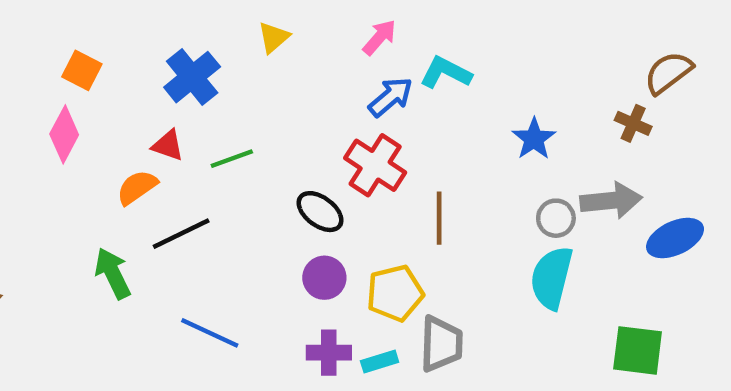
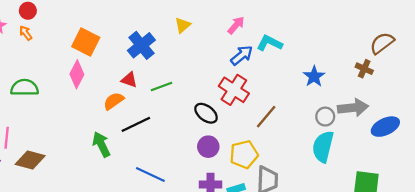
orange square: (82, 70) -> (86, 42), size x1.4
brown line: (439, 218) -> (266, 117), turned 40

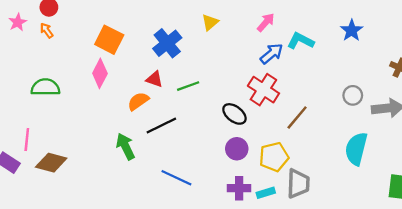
blue star: (314, 76) -> (352, 30), moved
gray circle: (325, 117) -> (353, 95), moved

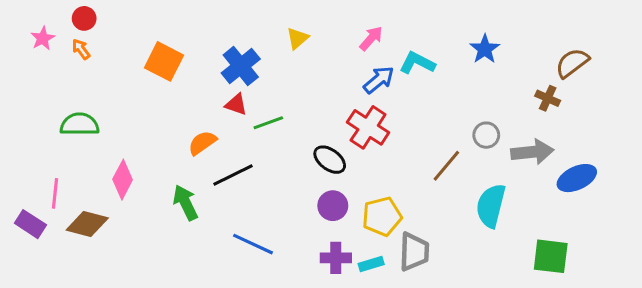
pink diamond: (100, 73) -> (123, 180), moved
red triangle: (154, 79) -> (236, 104), moved
brown line: (297, 117) -> (446, 166), moved

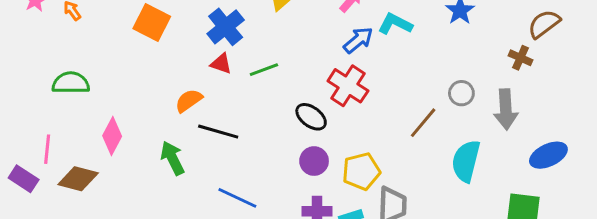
green line: (268, 123) -> (264, 70), moved
gray arrow: (532, 152) -> (506, 109), turned 93
black line: (233, 175) -> (218, 132), turned 42
blue ellipse: (577, 178) -> (548, 155), moved

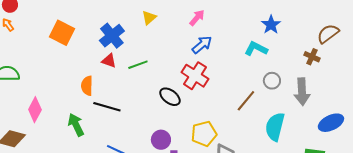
cyan L-shape: (395, 24) -> (256, 49), moved
orange semicircle: (189, 101) -> (87, 86), turned -54
purple circle: (314, 161) -> (161, 140), moved

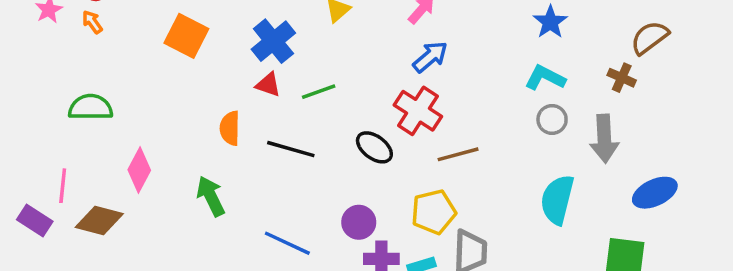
cyan L-shape: (256, 49) -> (545, 78), moved
brown line: (246, 101) -> (458, 154), moved, turned 35
black line: (107, 107) -> (291, 149), moved

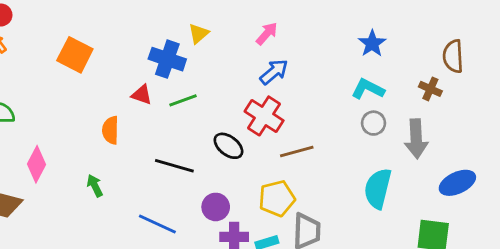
brown semicircle: (650, 38) -> (453, 56), turned -56
blue cross: (273, 41) -> (167, 59), moved, turned -32
black line: (291, 149) -> (174, 166), moved
green arrow: (211, 196) -> (95, 186), size x0.7

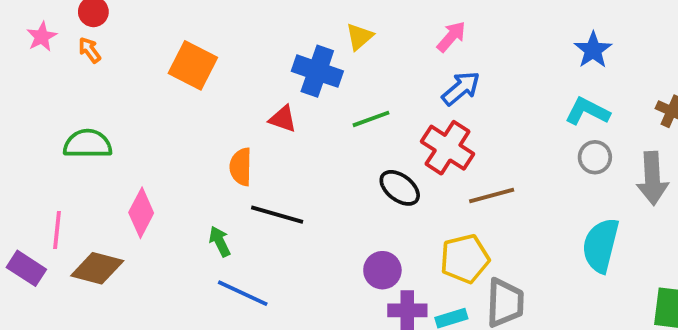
green line: (183, 100) -> (371, 119), moved
black line: (174, 166) -> (277, 215), moved
blue line: (157, 224) -> (243, 293), moved

